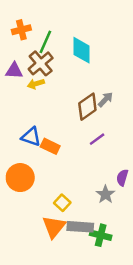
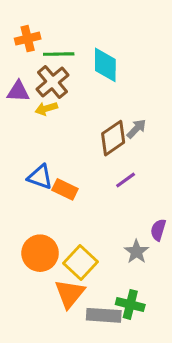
green line: (45, 42) -> (59, 54), turned 65
orange circle: (20, 178) -> (40, 253), moved
yellow square: (62, 203) -> (80, 262), size x1.5
gray rectangle: (80, 227) -> (104, 315), moved

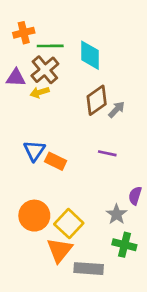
brown diamond: (113, 138) -> (97, 100), moved
blue triangle: (40, 177) -> (34, 151), turned 45
purple line: (126, 180) -> (107, 153), turned 48
green cross: (130, 304) -> (124, 245), moved

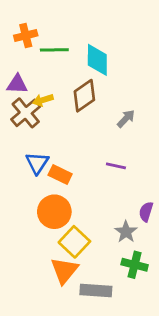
brown cross: (45, 70) -> (26, 113), moved
brown diamond: (97, 100) -> (84, 96), moved
orange circle: (34, 216) -> (54, 212), moved

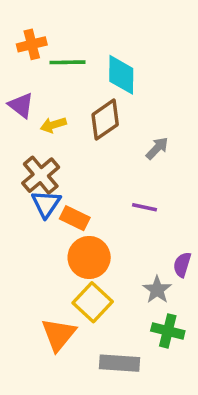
purple triangle: (17, 84) -> (21, 105), turned 35
brown cross: (26, 113) -> (41, 175), moved
orange circle: (54, 212) -> (89, 257), moved
orange triangle: (64, 270) -> (59, 334), moved

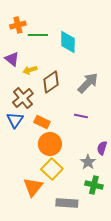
brown diamond: (105, 120) -> (51, 82), moved
gray arrow: (157, 148) -> (88, 83), size x1.6
blue triangle: (46, 204) -> (15, 120), moved

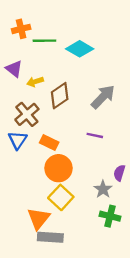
cyan diamond: (68, 42) -> (80, 49), turned -60
gray rectangle: (67, 203) -> (50, 237), moved

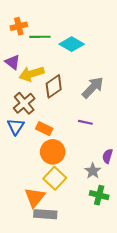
yellow arrow: (35, 82) -> (32, 74), size x1.6

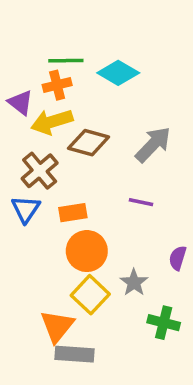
orange cross: (19, 26) -> (57, 85), moved
brown diamond: (54, 86) -> (89, 143), turned 50
orange rectangle: (44, 129) -> (73, 213), turned -35
gray star: (93, 171) -> (134, 282), moved

